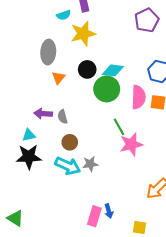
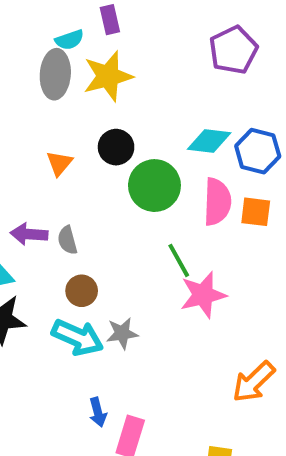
gray ellipse: (48, 52) -> (55, 74), moved
cyan diamond: (113, 70) -> (209, 141), moved
blue arrow: (109, 211) -> (98, 412), moved

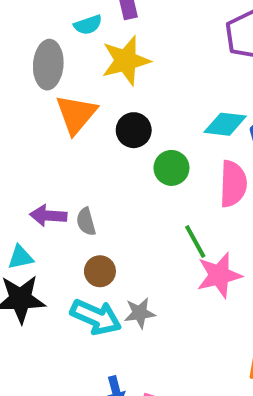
gray ellipse: (55, 74) -> (48, 65), moved
orange triangle: (59, 163) -> (76, 114), moved, size x1.6
green circle: (154, 186) -> (171, 168), size x0.7

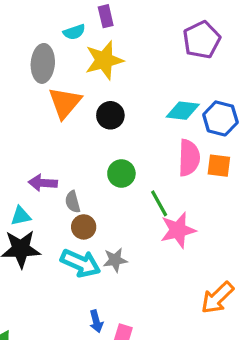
green circle: (171, 168) -> (121, 173), moved
gray semicircle: (86, 222) -> (73, 202), moved

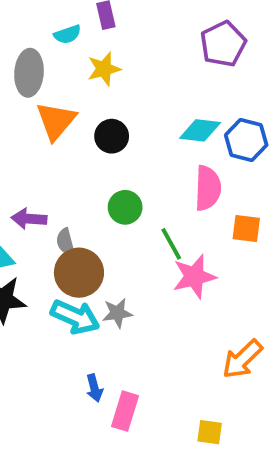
yellow star: (104, 60) -> (104, 69), size x0.7
orange square: (219, 166) -> (246, 228), moved
brown circle: (84, 227) -> (79, 273), size x1.6

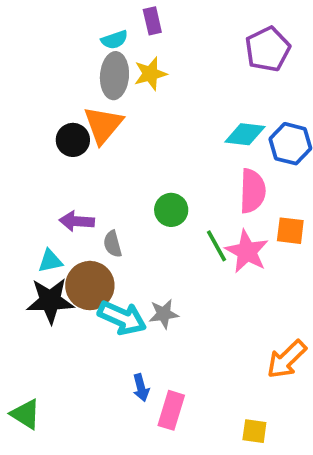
gray ellipse: (29, 73) -> (114, 76), moved
black circle: (112, 136) -> (73, 140), moved
brown circle: (79, 273) -> (90, 286), moved
pink star: (194, 276) -> (247, 251), moved, turned -30

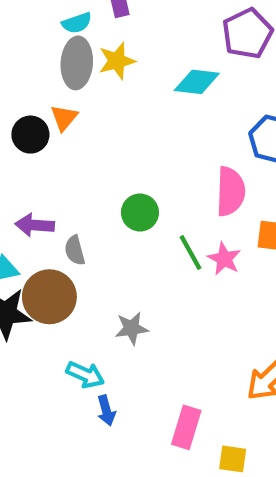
orange triangle: (103, 125) -> (64, 118), size x0.6
cyan diamond: (245, 134) -> (197, 82), moved
pink star: (247, 251) -> (224, 259), size x0.7
cyan arrow: (122, 318) -> (85, 375), moved, size x0.7
pink rectangle: (171, 410) -> (186, 427), moved

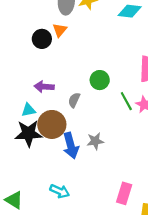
gray semicircle: (75, 250) -> (74, 100), moved, turned 40
cyan arrow: (85, 375) -> (60, 191), moved
blue arrow: (106, 410) -> (71, 146), moved, size x1.6

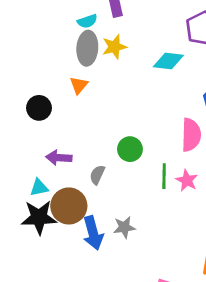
black circle: (42, 39) -> (39, 108), moved
green line: (126, 101) -> (164, 176), turned 30

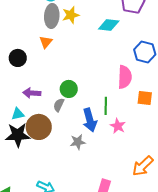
green circle: (130, 149) -> (69, 89), moved
pink star: (187, 180) -> (118, 126), moved
blue arrow: (93, 233) -> (90, 120), moved

